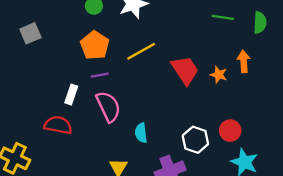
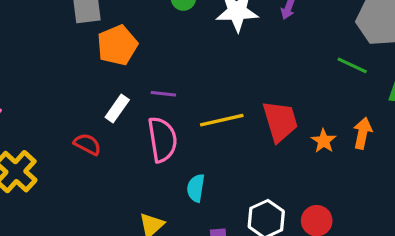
orange pentagon: (95, 45) -> (117, 45), moved
yellow line: (141, 51) -> (222, 120), moved
red semicircle: (58, 125) -> (87, 144), size x0.7

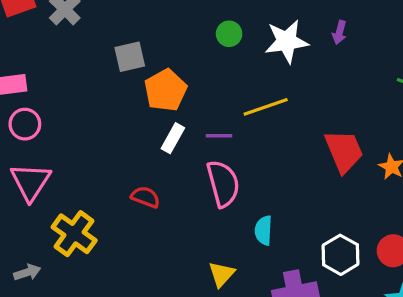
white rectangle: (117, 108) -> (173, 138), moved
yellow line: (222, 120) -> (266, 107), moved

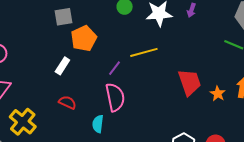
purple line: (219, 136) -> (114, 68), turned -56
white rectangle: (173, 138) -> (62, 66), moved
cyan semicircle: (263, 230) -> (98, 124), moved

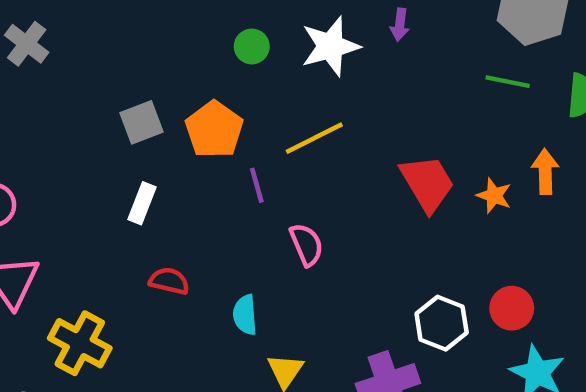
gray square: (63, 17) -> (142, 122), moved
orange pentagon: (84, 38) -> (214, 130), moved
purple line: (114, 68) -> (257, 185), turned -42
pink semicircle: (115, 97) -> (306, 245), moved, size x0.7

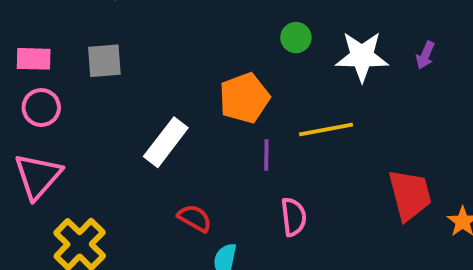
gray square: (142, 122) -> (104, 61), moved
white rectangle: (142, 203) -> (166, 142), size x1.4
red semicircle: (169, 281) -> (195, 218), moved

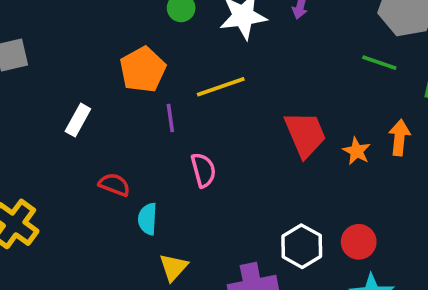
white rectangle: (166, 142) -> (78, 120), size x0.7

